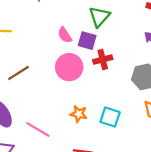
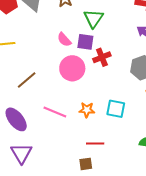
pink line: (38, 129) -> (55, 112), moved

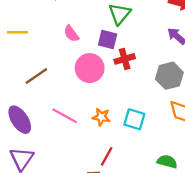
pink semicircle: (64, 40) -> (71, 34), moved
red line: (95, 144) -> (107, 156), turned -66

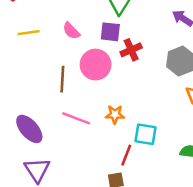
yellow line: (17, 32) -> (29, 33), moved
brown line: (36, 76) -> (62, 79), moved, turned -45
cyan square: (134, 119) -> (146, 134), moved

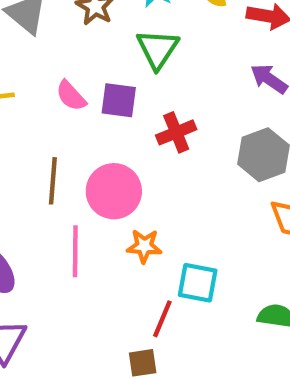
purple square: (110, 32) -> (119, 100), moved
pink circle: (96, 65) -> (114, 191), moved
pink line: (76, 118) -> (75, 251), turned 68

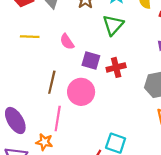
purple square: (119, 100) -> (91, 60), moved
orange star: (144, 246) -> (44, 142), moved

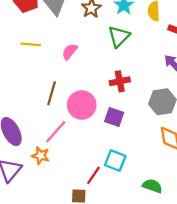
pink semicircle: (67, 42) -> (70, 52), turned 70
purple square: (91, 60) -> (114, 117), moved
pink line: (58, 119) -> (56, 132), turned 30

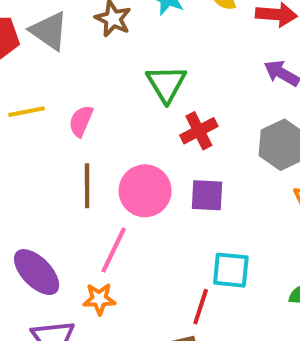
green triangle: (119, 37) -> (166, 84), moved
pink semicircle: (70, 52) -> (81, 121), moved

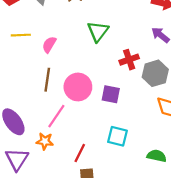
red cross: (199, 131) -> (129, 60), moved
red line: (201, 307) -> (80, 153), moved

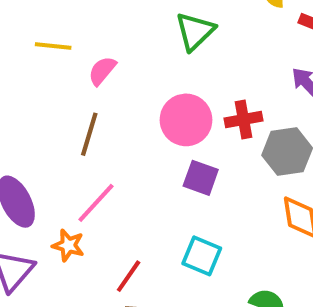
green triangle: (98, 31) -> (195, 31), moved
pink circle: (78, 87) -> (186, 120), moved

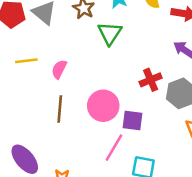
pink circle: (186, 120) -> (103, 106), moved
pink line: (96, 203) -> (114, 148), moved

